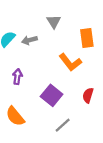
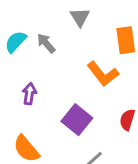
gray arrow: (29, 40) -> (46, 43), turned 64

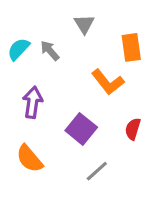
purple arrow: (29, 94) -> (33, 102), size x1.4

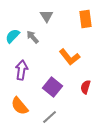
gray triangle: (84, 24) -> (47, 16), moved
orange rectangle: (131, 47) -> (86, 19), moved
gray line: (97, 171) -> (50, 117), moved

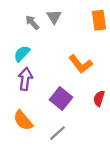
cyan semicircle: (13, 36) -> (22, 54), moved
gray arrow: (33, 37) -> (32, 23), moved

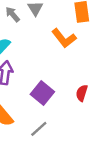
orange L-shape: (81, 64) -> (64, 38), moved

